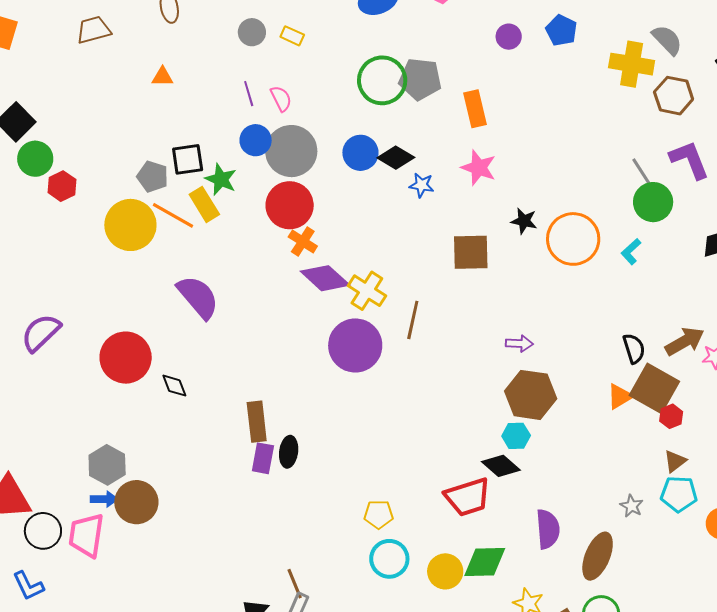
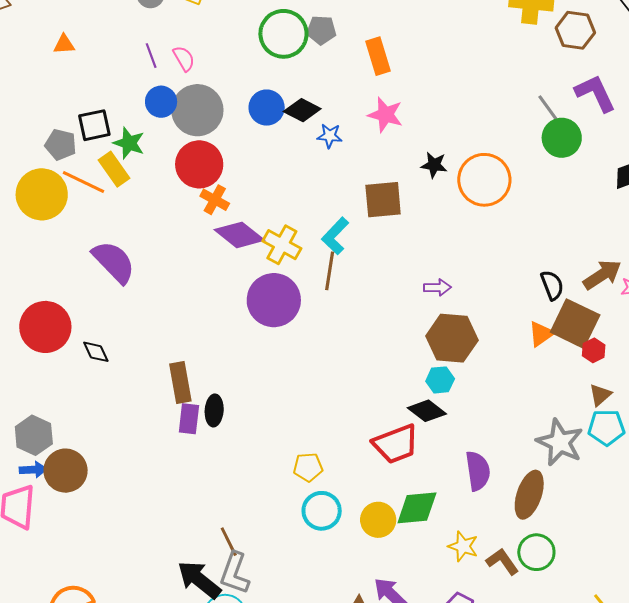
gray pentagon: (420, 79) -> (321, 30), size x0.7
cyan L-shape: (631, 251) -> (335, 236), moved, size x1.4
gray star: (632, 506) -> (560, 442), size x2.0

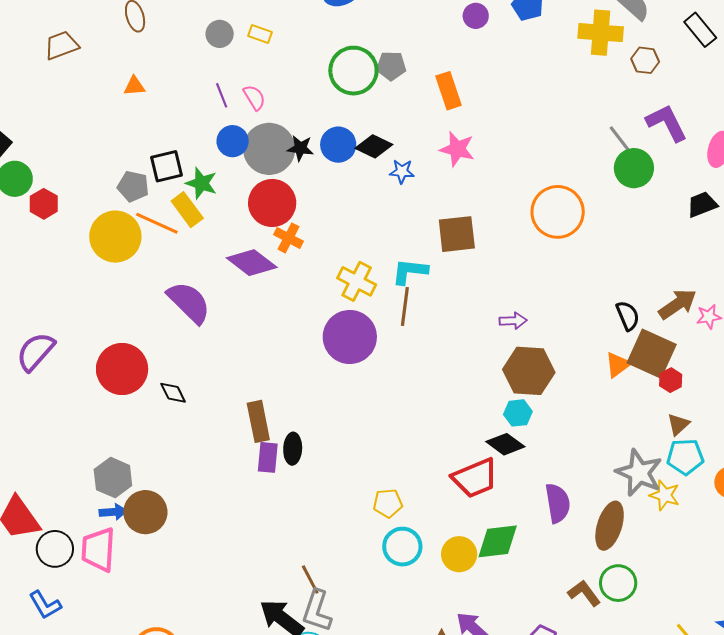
brown hexagon: (575, 30) -> (645, 60), size x0.7
black star: (434, 165) -> (300, 148), moved
purple diamond: (239, 235) -> (252, 263), moved
cyan L-shape: (335, 236) -> (410, 271), turned 54
yellow star: (463, 546) -> (665, 495), moved

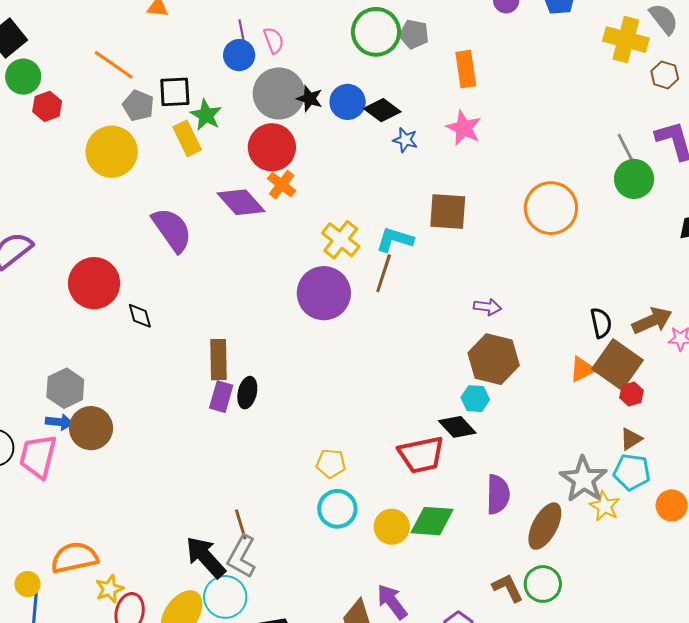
blue circle: (233, 141) -> (239, 55), moved
orange line: (157, 223) -> (114, 65), moved

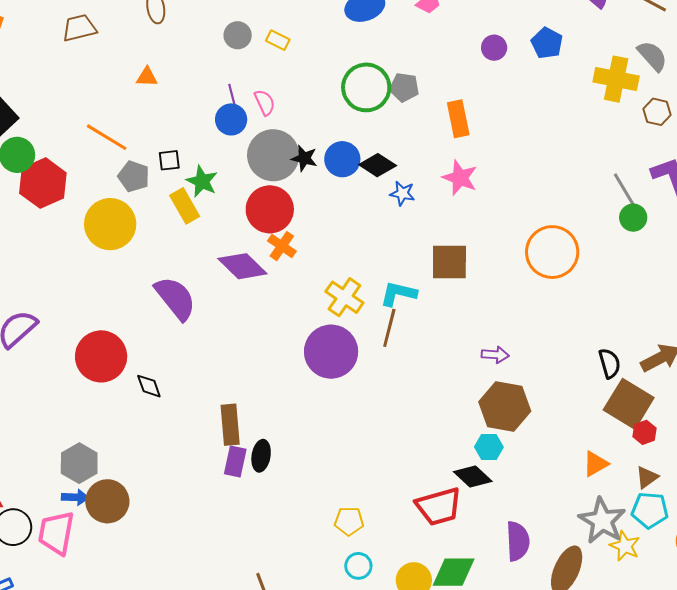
black square: (175, 92) -> (169, 160), size x0.7
red hexagon: (47, 106) -> (43, 183), size x1.6
green circle: (634, 179) -> (633, 218), size x0.7
orange triangle: (582, 369) -> (595, 464), moved
cyan circle: (337, 509) -> (358, 566), size x0.7

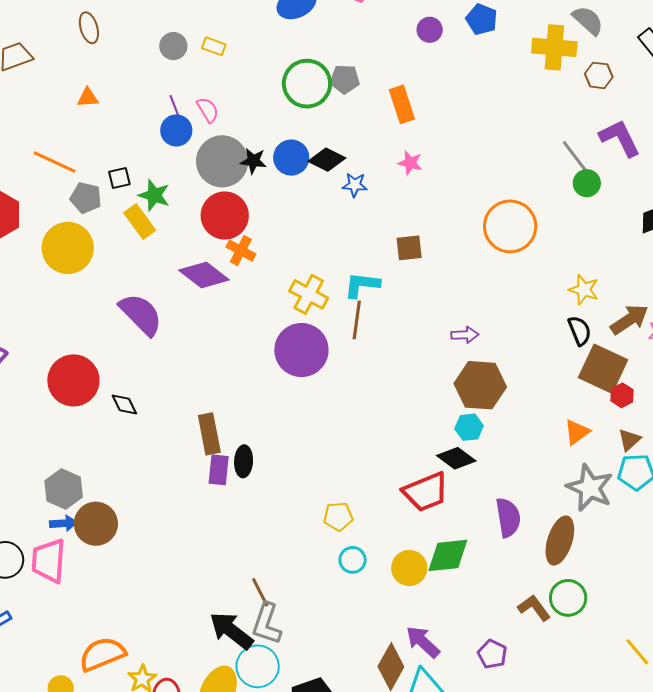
pink star: (460, 178) -> (410, 163), size x0.7
brown square: (449, 262) -> (409, 248), size x0.7
yellow star: (625, 546) -> (584, 290), moved

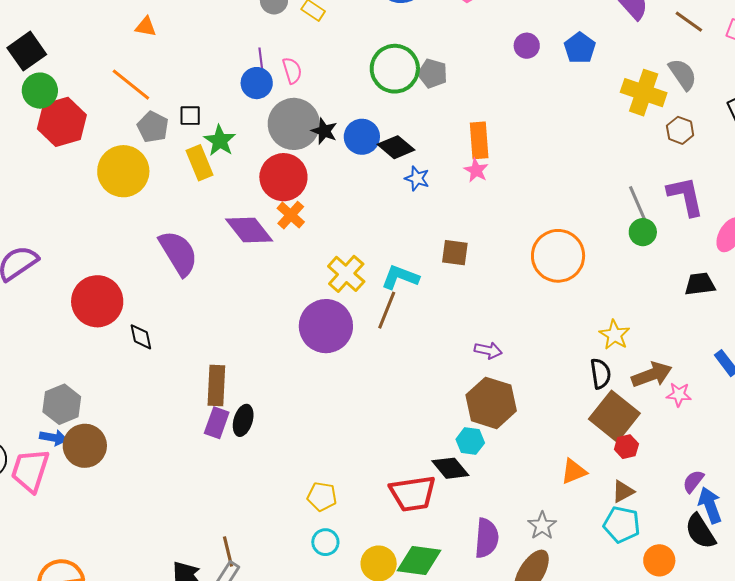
orange triangle: (88, 98) -> (146, 27), moved
orange rectangle: (402, 104) -> (479, 140), moved
gray star: (590, 488) -> (542, 526), moved, size x0.6

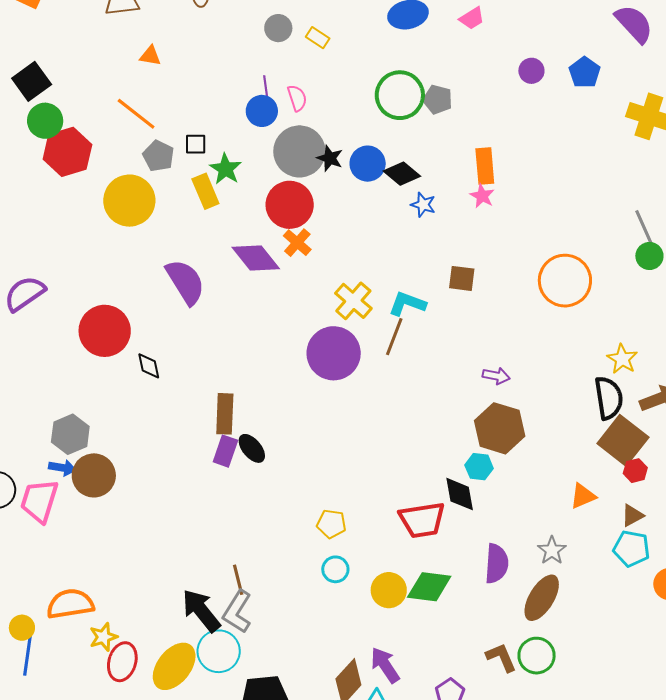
black semicircle: (601, 374) -> (609, 398), size x1.4
black ellipse: (243, 420) -> (252, 448), turned -56
black diamond: (450, 468) -> (460, 494), turned 30

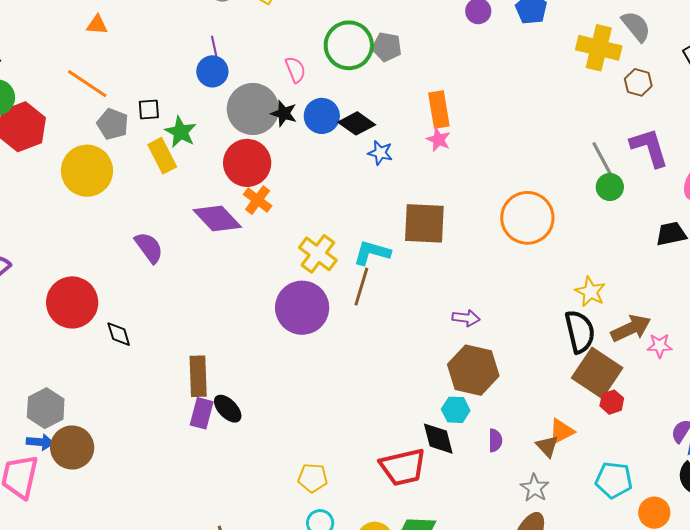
pink semicircle: (297, 98) -> (295, 70), moved
brown square: (462, 278) -> (424, 223), size x1.6
purple semicircle: (185, 282) -> (149, 248), size x0.7
brown triangle: (632, 515) -> (547, 446), moved, turned -40
purple semicircle: (497, 564) -> (495, 440), moved, size x0.6

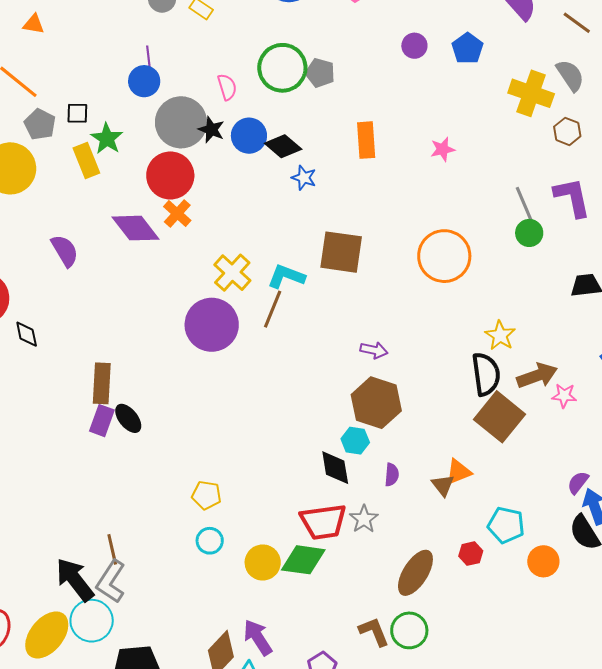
pink star: (438, 140) -> (443, 149), moved, turned 30
red hexagon: (612, 402) -> (471, 554), moved
red trapezoid: (403, 467) -> (323, 522), moved
gray star: (535, 488) -> (364, 519), moved

